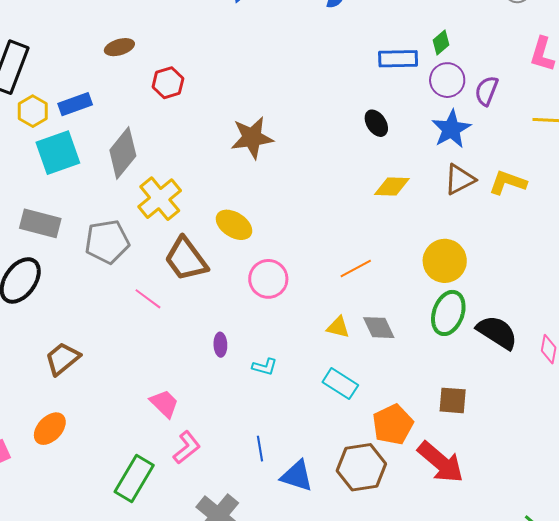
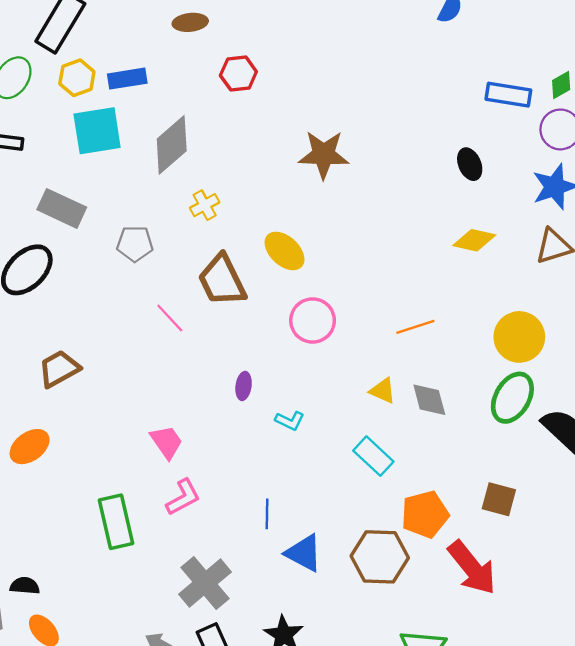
yellow cross: (160, 199) -> (205, 205), size x0.6
gray pentagon: (107, 242) -> (135, 244), size x0.7
green rectangle: (134, 479) -> (116, 522), turned -54

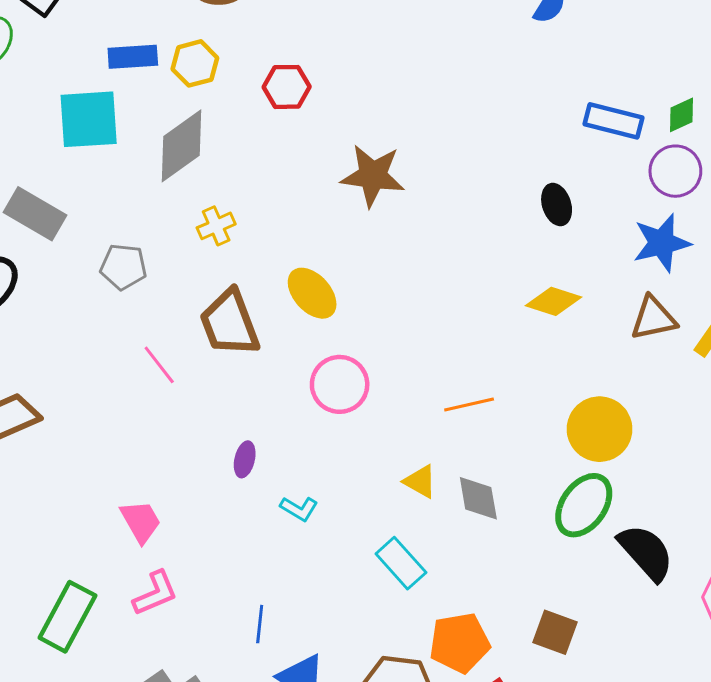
red hexagon: (238, 74) -> (287, 87), moved
yellow hexagon: (77, 78) -> (195, 63), moved
green rectangle: (116, 522) -> (67, 617), turned 36

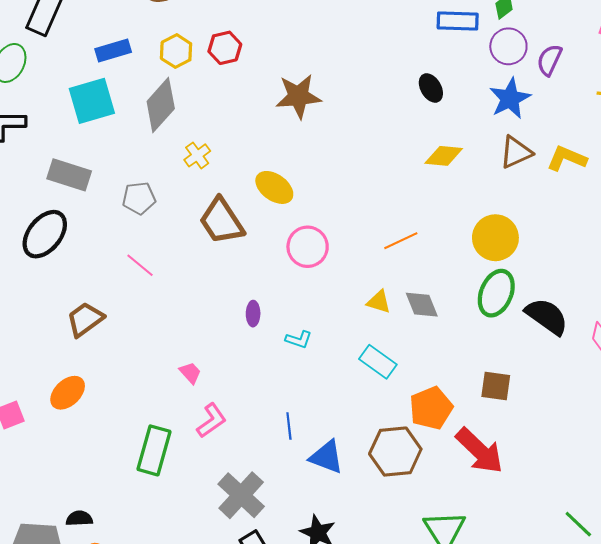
yellow hexagon: (195, 63) -> (176, 51), moved
pink line: (159, 365) -> (140, 265), moved
pink trapezoid: (141, 521) -> (190, 373), size x0.7

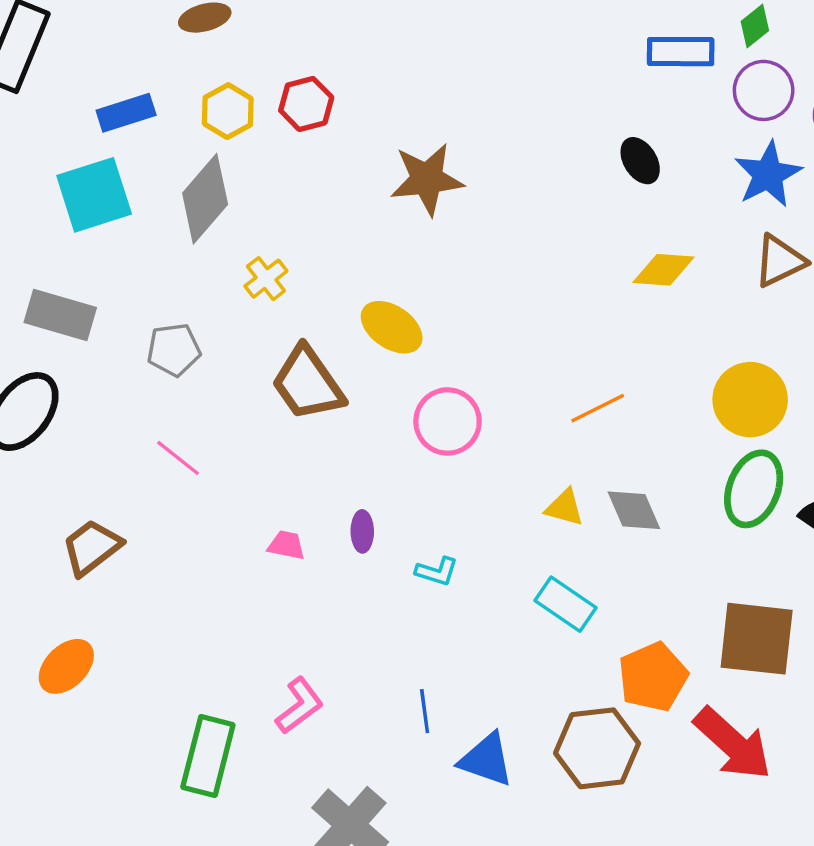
pink trapezoid: (190, 373) -> (286, 545), moved, turned -35
brown square: (496, 386) -> (757, 639), size x1.6

